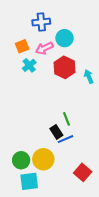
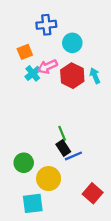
pink arrow: (44, 48) -> (47, 67), moved
cyan arrow: (89, 76) -> (95, 76), moved
green line: (67, 119) -> (62, 133), moved
green circle: (21, 160) -> (24, 163), moved

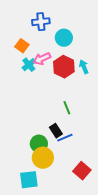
orange square: (25, 52) -> (22, 46), turned -32
green line: (62, 133) -> (67, 108), moved
green circle: (24, 163) -> (39, 144), moved

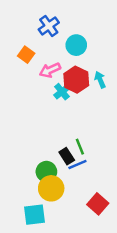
blue cross: (41, 22) -> (49, 26), turned -30
cyan cross: (29, 65) -> (62, 92), moved
green line: (67, 108) -> (80, 147), moved

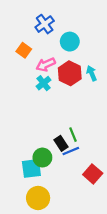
cyan cross: (62, 92) -> (44, 83), moved
yellow circle: (51, 188) -> (38, 198), moved
red square: (98, 204) -> (93, 174), moved
cyan square: (34, 215) -> (31, 168), moved

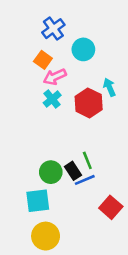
orange square: (24, 50) -> (43, 60), moved
red hexagon: (70, 73) -> (89, 103), moved
green circle: (42, 158) -> (51, 172), moved

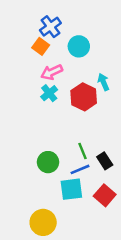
orange square: (43, 60) -> (41, 46), moved
black rectangle: (73, 171) -> (105, 161), moved
cyan square: (38, 201) -> (71, 189), moved

